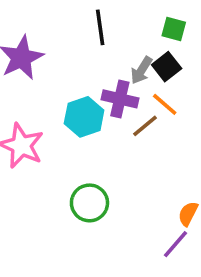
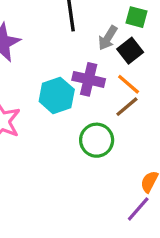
gray arrow: (141, 70) -> (108, 38), moved
brown line: (145, 126) -> (127, 107), moved
green circle: (89, 203) -> (97, 140), moved

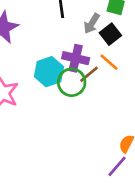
brown line: (127, 107) -> (89, 74), moved
green circle: (97, 140) -> (72, 82), moved

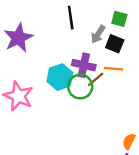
black square: (110, 34) -> (115, 44), turned -30
orange line: (109, 62) -> (113, 69), turned -36

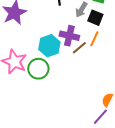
orange line: (113, 69) -> (94, 39), turned -70
green circle: (80, 87) -> (38, 69), moved

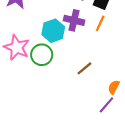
brown line: (79, 48) -> (84, 68), moved

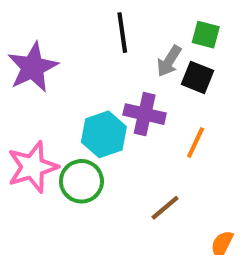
orange line: (100, 23) -> (196, 143), moved
pink star: (17, 47) -> (33, 167), turned 30

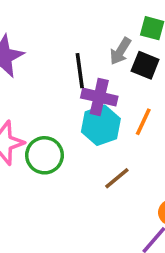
black line: (122, 33) -> (80, 71), moved
cyan hexagon: (104, 134) -> (101, 125), moved

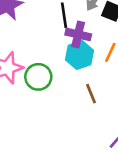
brown line: (117, 178) -> (91, 94), turned -72

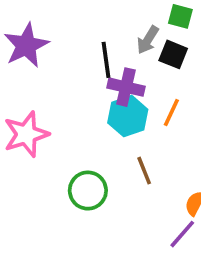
green circle: (38, 77) -> (88, 191), moved

